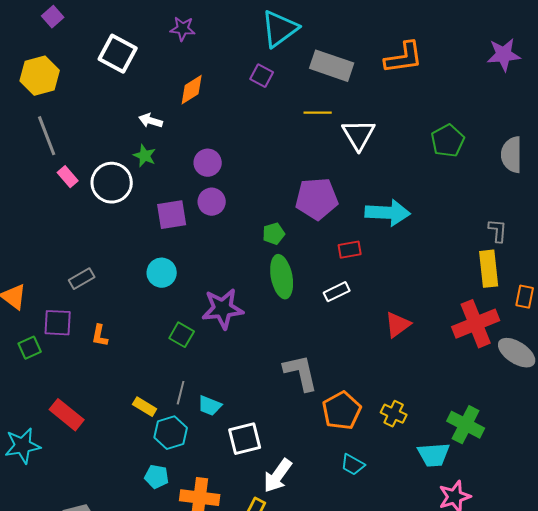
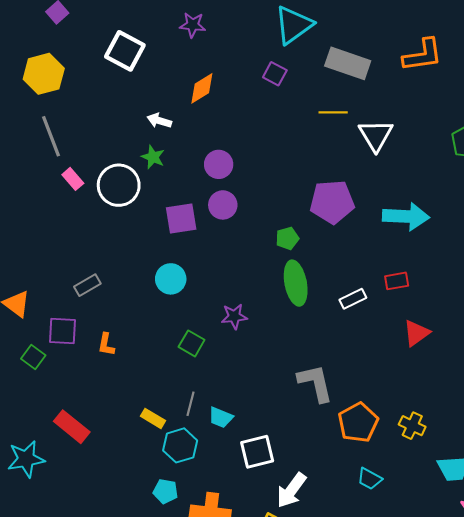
red rectangle: (350, 250) -> (397, 281), moved
purple star: (223, 309) -> (234, 316), size x0.6
green square: (30, 348) -> (33, 357), turned -30

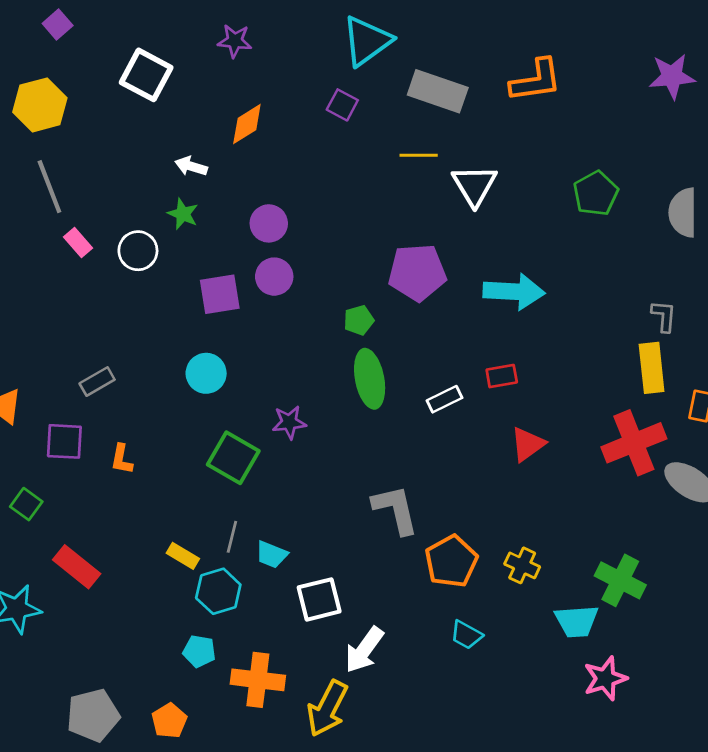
white circle: (119, 185) -> (138, 251), size x0.7
green square: (192, 343) -> (233, 458), size x1.5
green square: (33, 357) -> (26, 504), moved

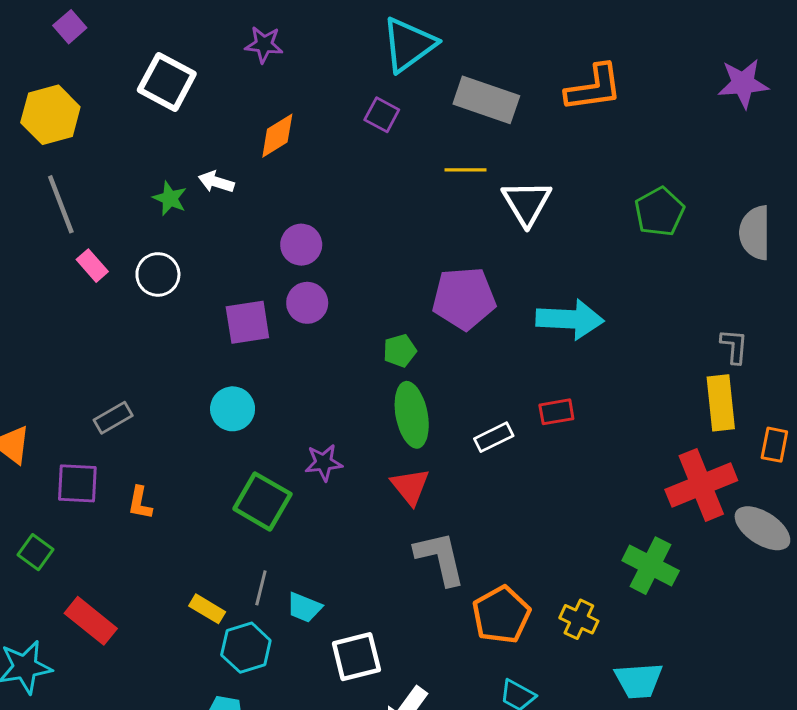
green star: (183, 214) -> (170, 198), moved
red triangle: (528, 444) -> (410, 486), moved, turned -33
green cross: (620, 580) -> (651, 566), moved

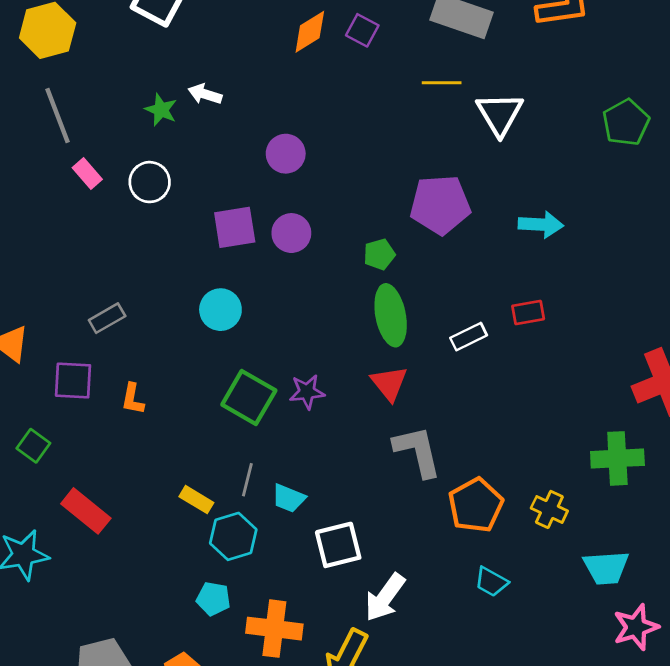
orange diamond: (277, 136) -> (310, 32), moved
purple circle: (307, 303) -> (291, 233), moved
cyan arrow: (570, 319) -> (541, 225), size x0.7
purple star: (324, 463) -> (307, 392), moved
green cross: (651, 566) -> (617, 458), turned -30

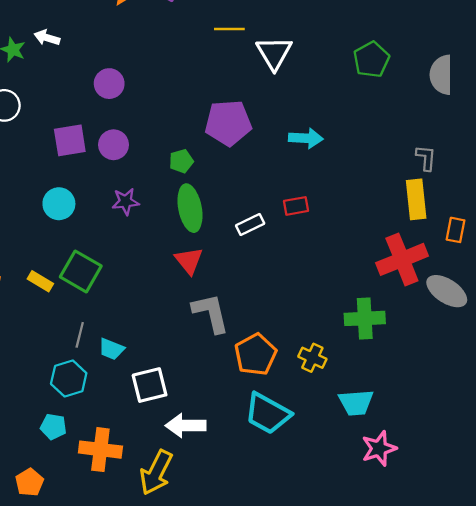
purple star: (307, 392) -> (126, 202), moved
yellow rectangle: (196, 500) -> (40, 281), moved
cyan trapezoid: (491, 582) -> (268, 413), size x1.8
white arrow: (385, 597) -> (186, 426), turned 54

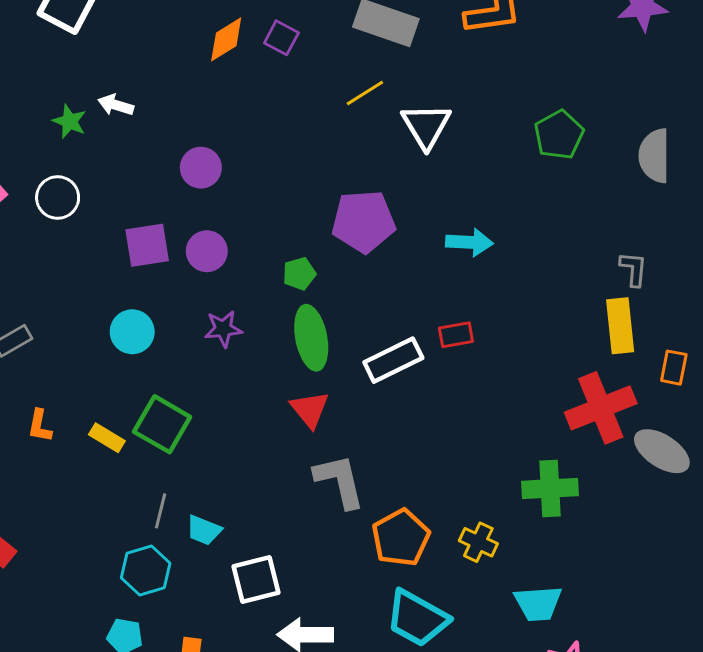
yellow line: (229, 29) -> (365, 93), turned -32
white rectangle: (250, 224) -> (393, 360), size x1.5

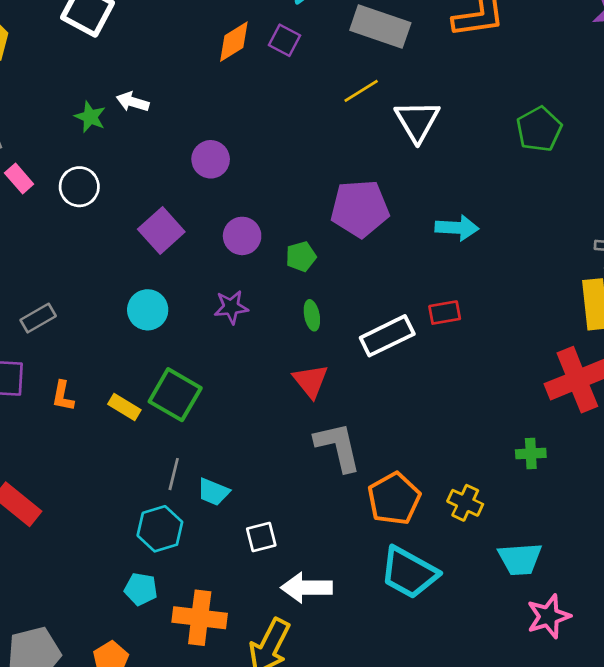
purple square: (147, 245) -> (161, 230), turned -33
purple circle: (207, 251) -> (242, 236), moved
green ellipse: (311, 338) -> (312, 315), size x0.5
green cross: (550, 488) -> (531, 454), size x0.6
white square: (256, 579) -> (261, 537), size x0.7

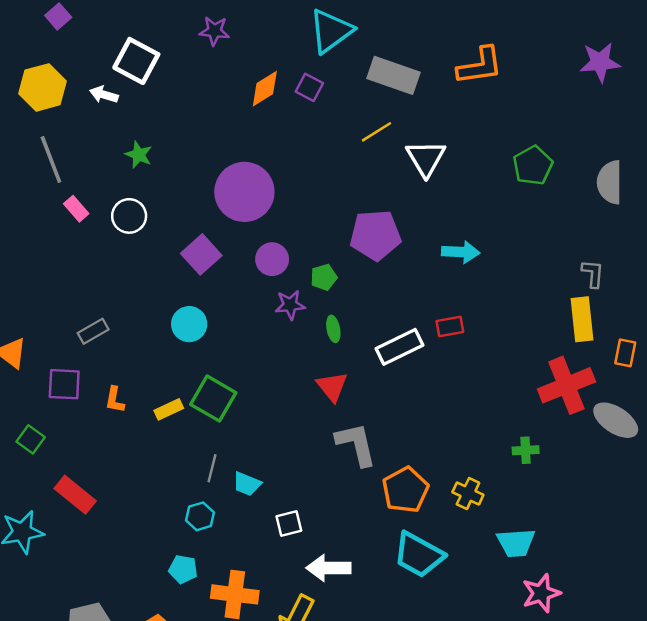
white arrow: (133, 102) -> (104, 95), moved
purple circle: (211, 159) -> (244, 192), size x1.8
purple star: (231, 307) -> (290, 305), moved
yellow rectangle: (124, 407) -> (169, 409), turned -56
cyan hexagon: (160, 529) -> (200, 516), size x0.7

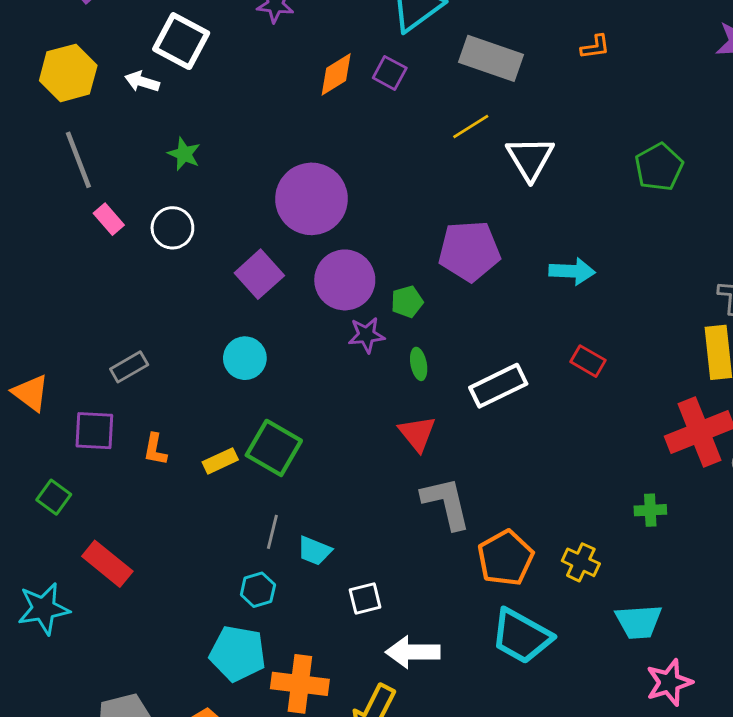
orange L-shape: (480, 66) -> (595, 47), size x0.5
purple circle: (272, 259) -> (345, 280), size x1.5
red rectangle: (450, 326) -> (588, 361), moved, turned 40
cyan pentagon: (183, 569) -> (238, 654), size x1.6

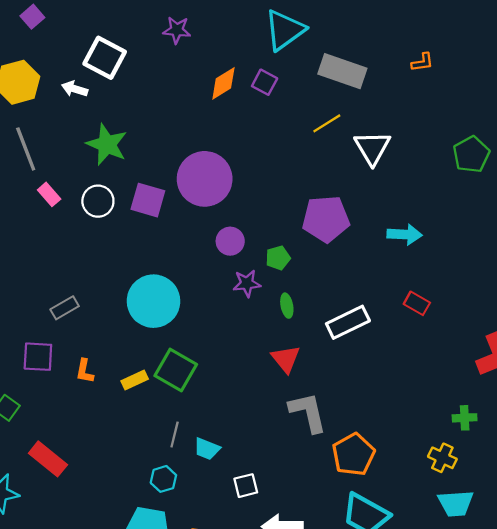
green star: (184, 154) -> (107, 144), size x1.6
purple square: (259, 274) -> (148, 200), moved, turned -32
purple circle: (345, 280) -> (230, 241), size x0.6
cyan circle: (245, 358) -> (153, 301), size x1.6
yellow cross: (581, 562) -> (442, 458), moved

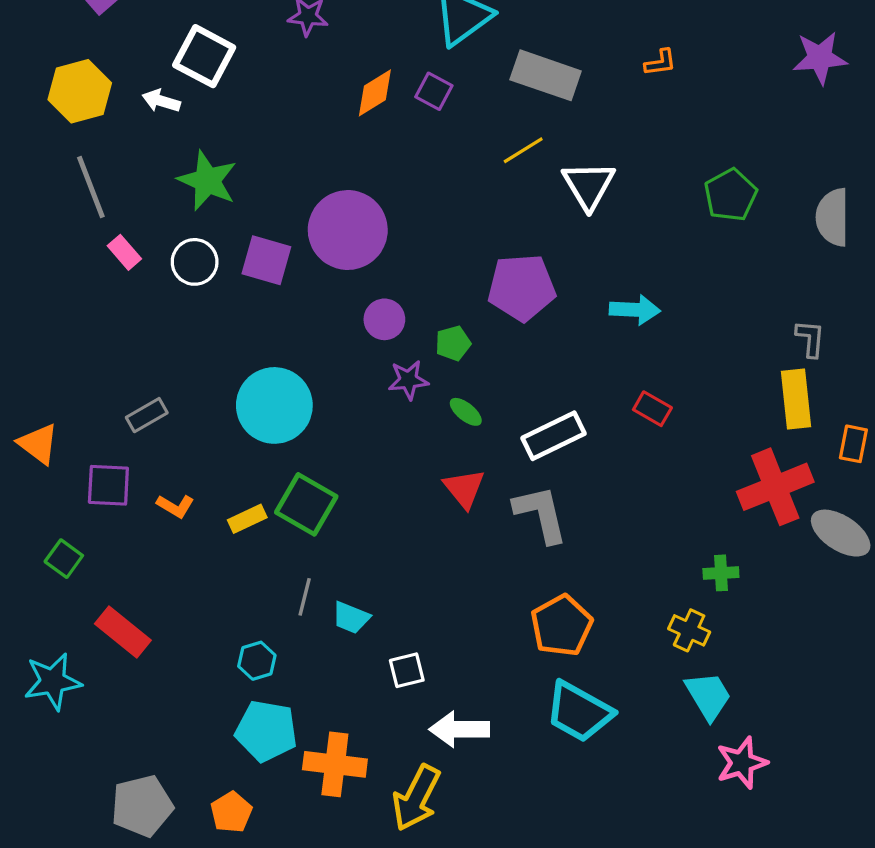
green ellipse: (287, 306) -> (466, 412), turned -40
orange L-shape: (85, 371) -> (175, 506), turned -70
gray L-shape: (308, 412) -> (541, 514), moved
cyan hexagon: (163, 479) -> (257, 661), moved
cyan trapezoid: (456, 503) -> (708, 696), turned -117

